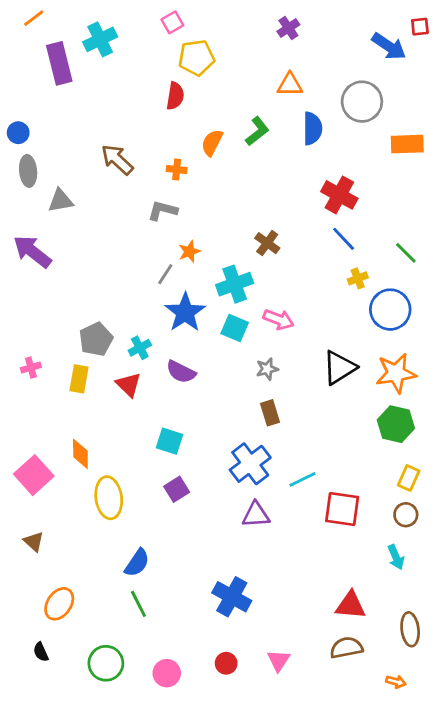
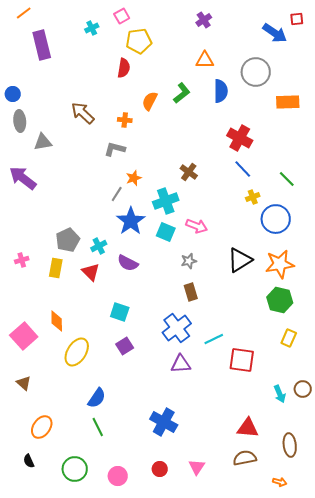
cyan cross: (100, 39) -> (92, 28), moved, size x0.6
yellow ellipse: (109, 498) -> (77, 352), turned 40
brown circle: (406, 515) -> (303, 389), moved

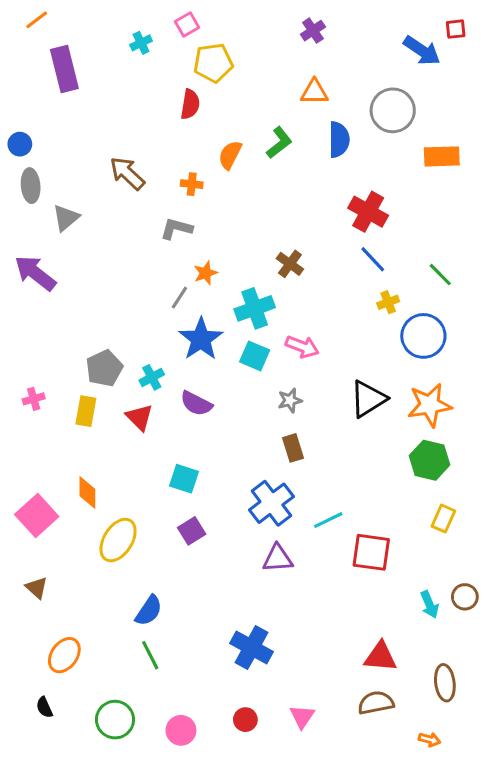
gray triangle: (43, 142) -> (66, 218), turned -30

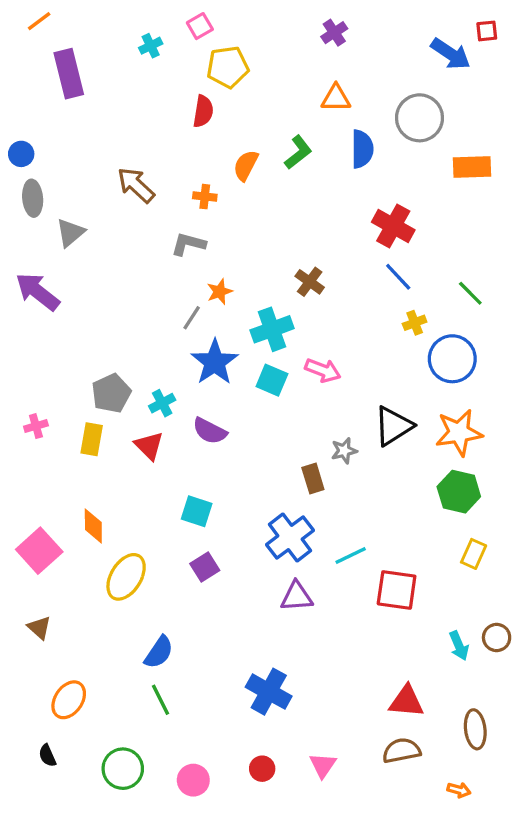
gray star: (290, 400) -> (344, 451), moved

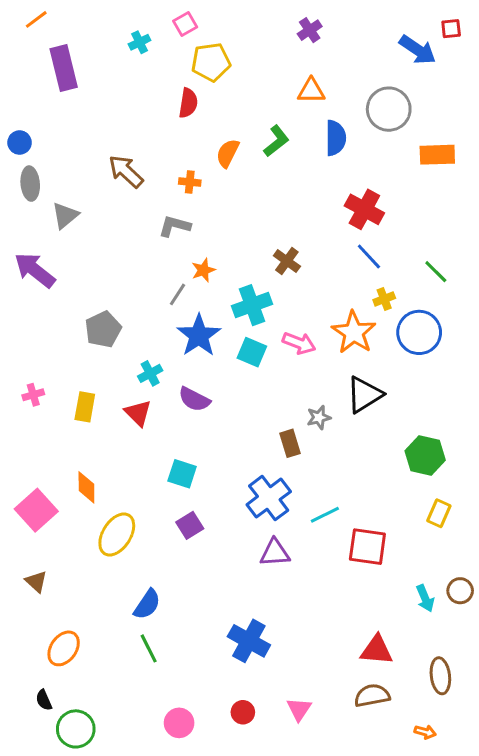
gray pentagon: (111, 393) -> (103, 329), moved
orange star: (459, 433) -> (354, 332), moved, turned -30
green circle: (123, 769) -> (76, 729), moved

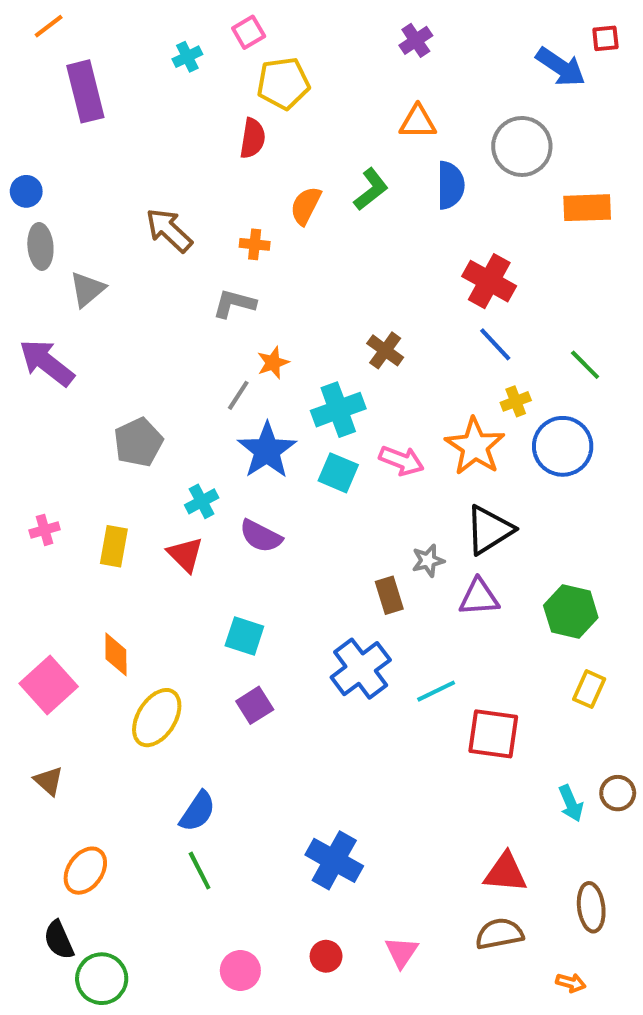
purple triangle: (275, 553) -> (479, 597), moved
black semicircle: (44, 700) -> (59, 940), size x1.4

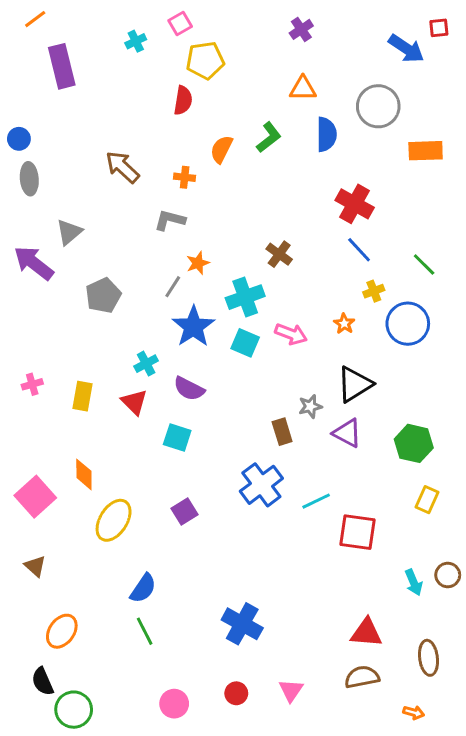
gray triangle: (87, 289) -> (69, 232), moved
gray pentagon: (138, 442) -> (103, 296), moved
orange star: (475, 446) -> (344, 324), size x0.5
purple triangle: (479, 597) -> (347, 433), turned 32
cyan square: (244, 636) -> (177, 437), moved

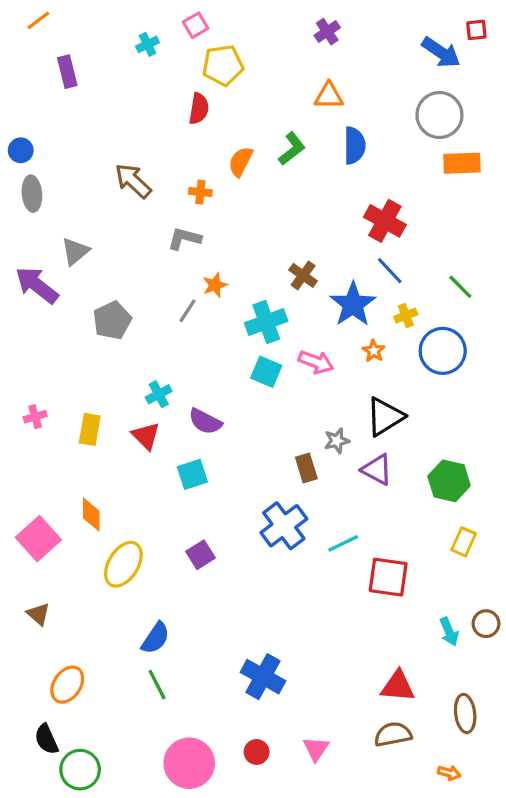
purple rectangle: (62, 66) -> (67, 72), size x0.7
gray circle: (378, 106) -> (439, 115), moved
blue star: (193, 327) -> (353, 304), moved
cyan square: (177, 437) -> (192, 474), turned -36
pink circle: (174, 704) -> (189, 763), size x1.6

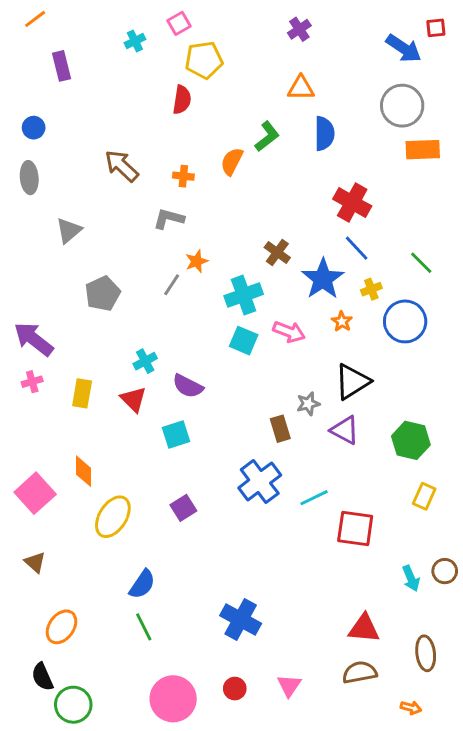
blue circle: (21, 150) -> (34, 128), moved
orange semicircle: (241, 162) -> (232, 161), moved
purple arrow: (37, 285) -> (34, 339), moved

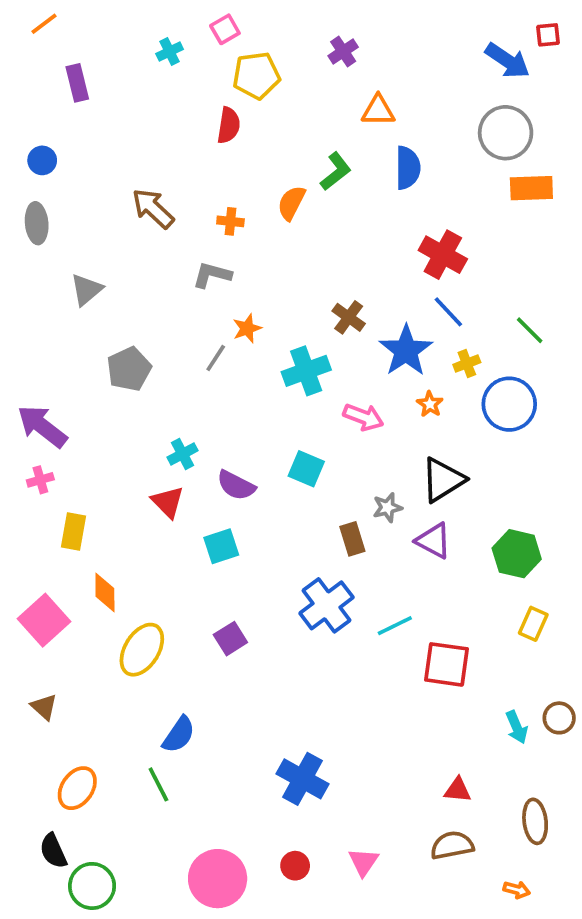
purple cross: (299, 29) -> (343, 51), moved
cyan square: (244, 341) -> (306, 469), moved
yellow rectangle: (82, 393) -> (74, 532), moved
green line: (144, 627) -> (158, 784), moved
red triangle: (364, 628) -> (458, 790), size x0.7

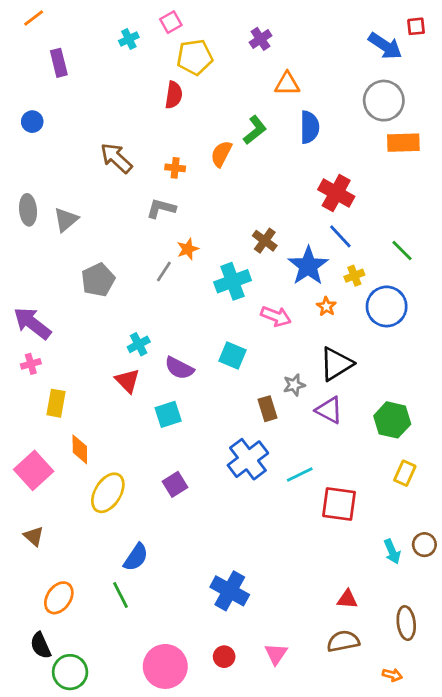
gray ellipse: (37, 223) -> (28, 210), moved

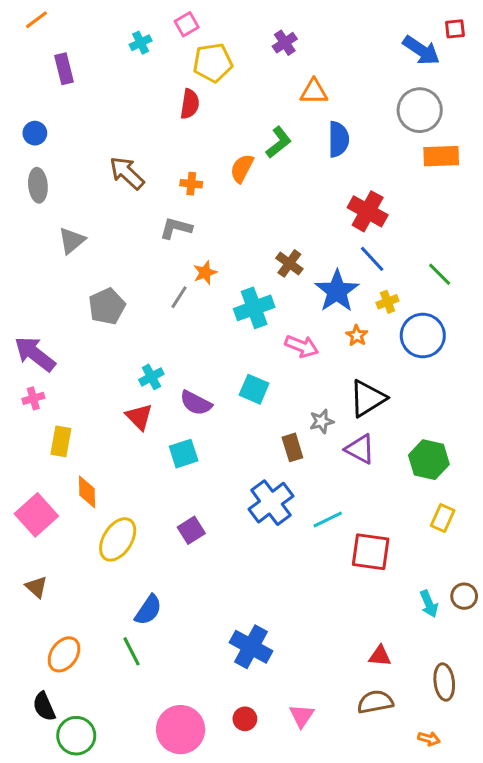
gray ellipse: (28, 210) -> (38, 185), moved

